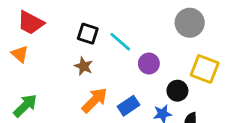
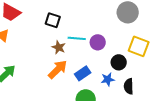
cyan line: (120, 42) -> (77, 38), moved, turned -36
brown star: (84, 66) -> (59, 47), moved

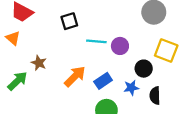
black square: (53, 20) -> (69, 21), turned -35
brown star: (59, 47) -> (39, 63), moved

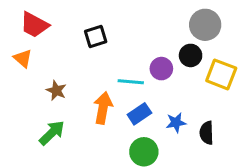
cyan line: (96, 41) -> (131, 82), moved
black circle: (144, 69) -> (191, 55), moved
orange arrow: (75, 76) -> (103, 108), turned -35
green arrow: (17, 81) -> (52, 133), moved

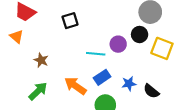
orange arrow: (103, 108) -> (75, 86), moved, turned -65
black semicircle: (207, 133) -> (151, 91), turned -49

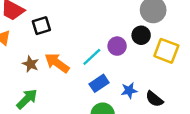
black square: (70, 21) -> (41, 26), moved
cyan line: (96, 54) -> (92, 57), turned -48
orange arrow: (75, 86) -> (57, 63), moved

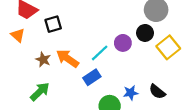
yellow square: (166, 51) -> (168, 47), turned 30
blue rectangle: (99, 83) -> (92, 77), moved
blue star: (129, 91) -> (131, 93), moved

